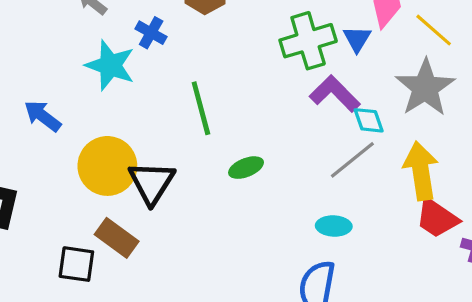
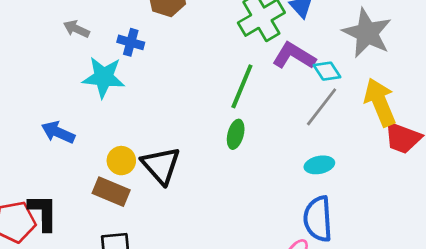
green line: (201, 108) -> (242, 86), moved, turned 51
yellow circle: (107, 166) -> (121, 161), size x0.6
green ellipse: (246, 168) -> (236, 134), turned -40
brown rectangle: (117, 238) -> (111, 192), moved

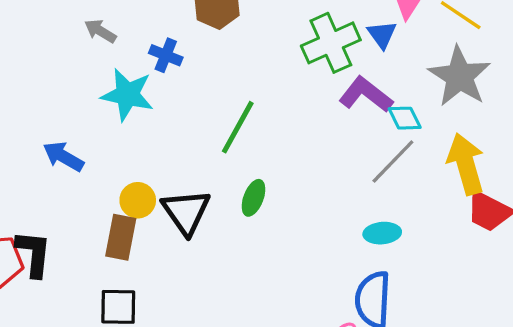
green line: (242, 86) -> (238, 127), moved
green ellipse: (236, 134) -> (253, 198), moved
brown rectangle: (111, 192) -> (121, 237), turned 72

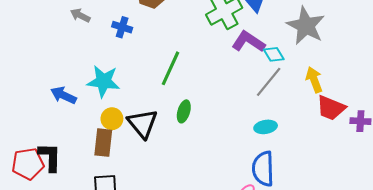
cyan star: (127, 95) -> (103, 81), moved
yellow arrow: (466, 164) -> (314, 80), size x0.7

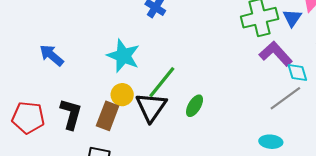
green line: (170, 68) -> (162, 82), moved
blue arrow: (64, 95) -> (52, 55), moved
black L-shape: (50, 157) -> (71, 114), moved

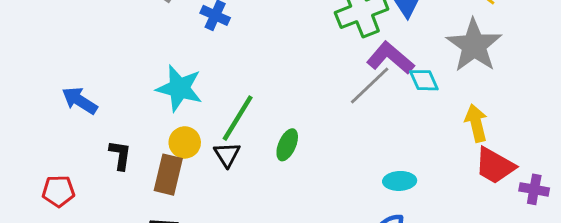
gray line: (285, 98) -> (370, 86), moved
black triangle: (151, 107) -> (227, 155), size x0.6
black L-shape: (71, 114) -> (120, 155), moved, size x0.7
red pentagon: (28, 118) -> (58, 191), size x0.7

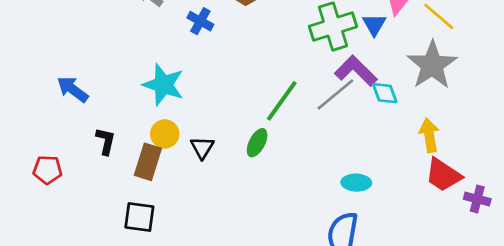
green line: (238, 118) -> (282, 101), moved

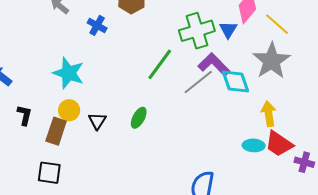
cyan diamond: (385, 93) -> (235, 82), size x1.4
green line: (282, 101) -> (160, 64), moved
cyan ellipse: (356, 183) -> (254, 145), moved

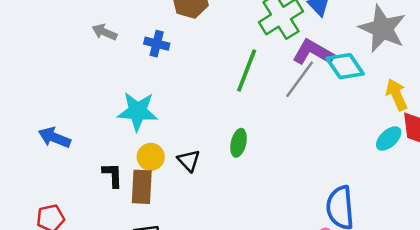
black L-shape: (24, 115) -> (113, 175), moved
cyan ellipse: (254, 145) -> (389, 139), turned -30

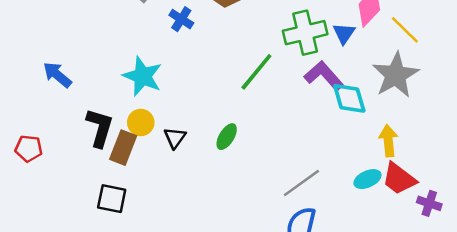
gray line: (300, 79) -> (301, 183), moved
black L-shape: (113, 175) -> (100, 128), size x1.5

